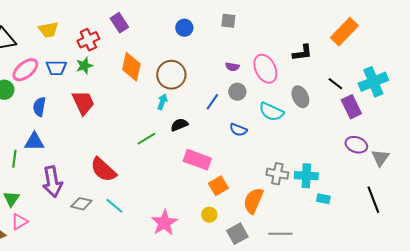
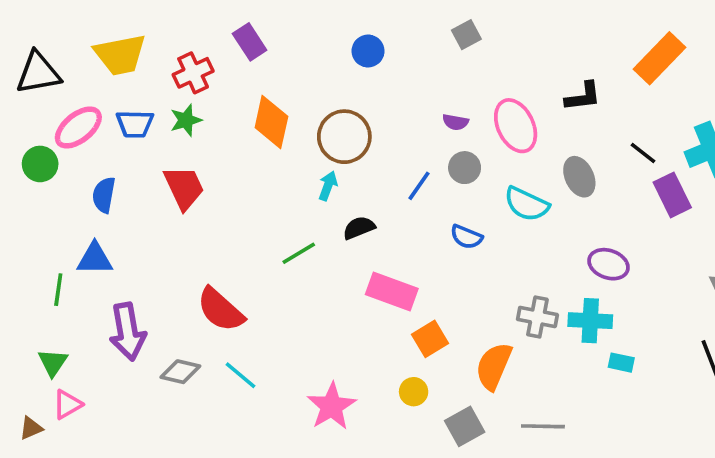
gray square: (228, 21) -> (466, 35), moved, turned -35
yellow trapezoid: (48, 30) -> (120, 55), size x1.4
purple ellipse: (356, 145) -> (608, 264), moved

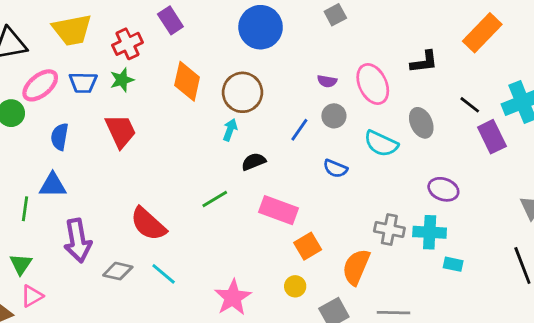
blue circle: (368, 51) -> (261, 27), size x1.8
green line: (299, 253) -> (215, 199), moved

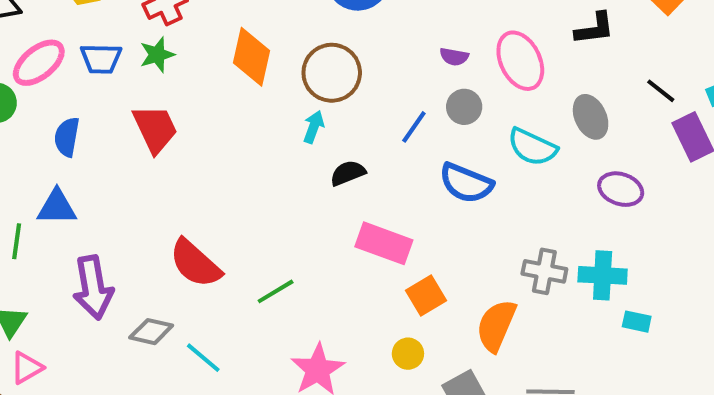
blue semicircle: (335, 169) -> (466, 183), size x1.5
purple ellipse: (443, 189) -> (621, 189), moved
green line: (215, 199) -> (276, 291), moved
cyan line: (164, 274) -> (203, 358), moved

